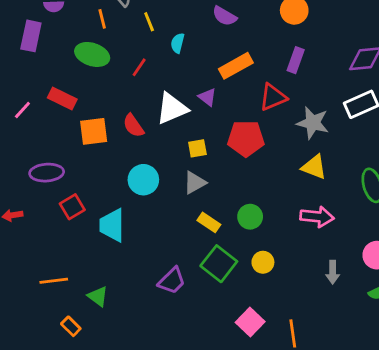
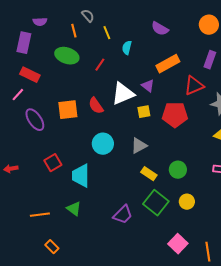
red rectangle: (62, 99) -> (30, 75), moved
yellow square: (197, 148) -> (144, 112), moved
purple ellipse: (47, 173) -> (35, 120), moved, turned 60
green triangle: (98, 296) -> (74, 209), moved

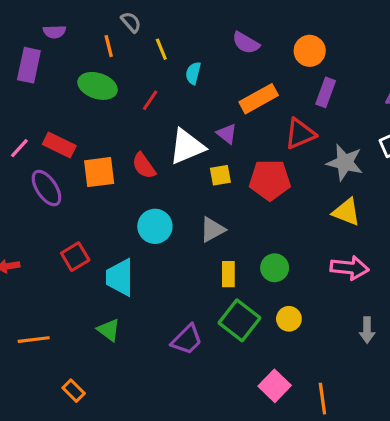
orange circle: (209, 25) -> (310, 51), moved
red rectangle: (30, 75) -> (59, 145), moved
yellow rectangle: (149, 174) -> (228, 274), turned 56
orange line: (40, 215) -> (34, 340), moved

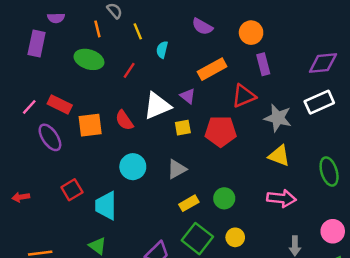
purple rectangle: (326, 92) -> (263, 64), turned -35
yellow rectangle: (228, 274) -> (189, 203), turned 60

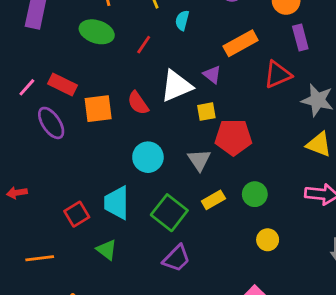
red pentagon: (221, 131) -> (233, 137), moved
gray triangle: (177, 169) -> (199, 160), turned -35
red square: (72, 190) -> (77, 214), moved
green square: (197, 239) -> (169, 213), moved

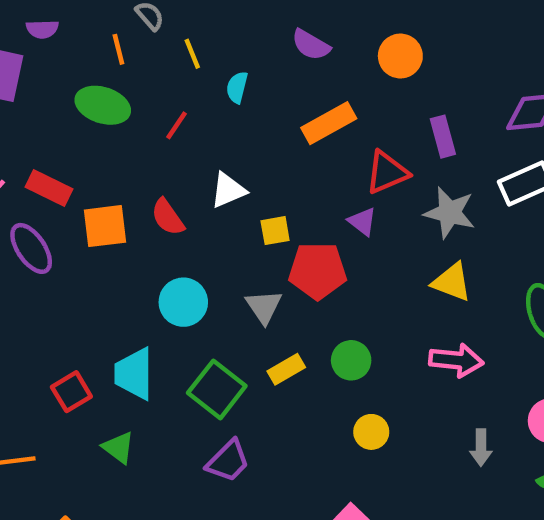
purple rectangle: (300, 37) -> (443, 137), moved
purple triangle: (212, 75) -> (362, 222), moved
white triangle: (176, 86) -> (228, 190), size x0.7

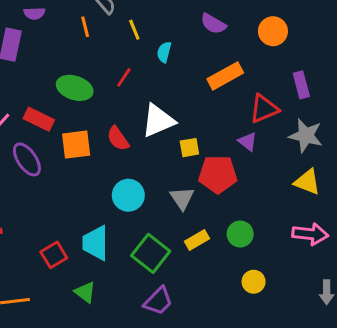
green ellipse: (103, 105) -> (75, 88), moved
white triangle: (228, 190) -> (158, 121), size x1.4

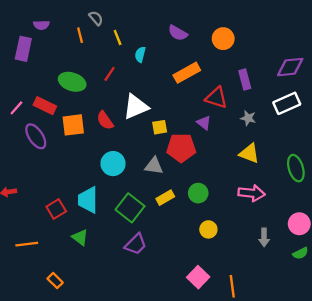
red triangle: (264, 109) -> (216, 98), turned 40
gray star: (306, 136) -> (248, 118), size x0.6
gray triangle: (182, 198) -> (154, 166), turned -48

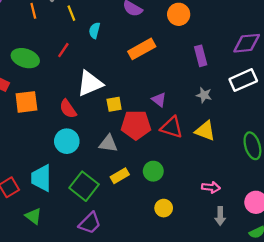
red triangle: (216, 98) -> (172, 127), moved
red semicircle: (105, 120) -> (68, 109), moved
pink arrow: (252, 193) -> (211, 187), moved, size x0.7

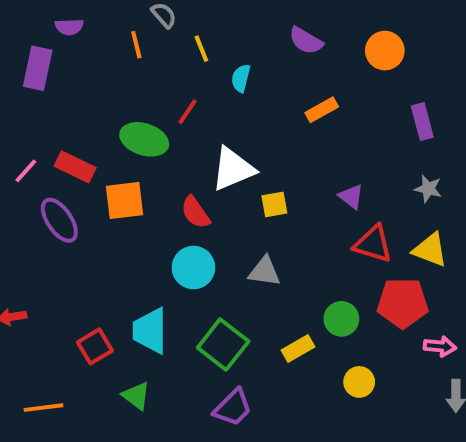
orange rectangle: (142, 49) -> (322, 110), size x0.7
green ellipse: (25, 58) -> (144, 139), moved
red pentagon: (136, 125) -> (403, 303), moved
yellow rectangle: (120, 176) -> (298, 348), moved

